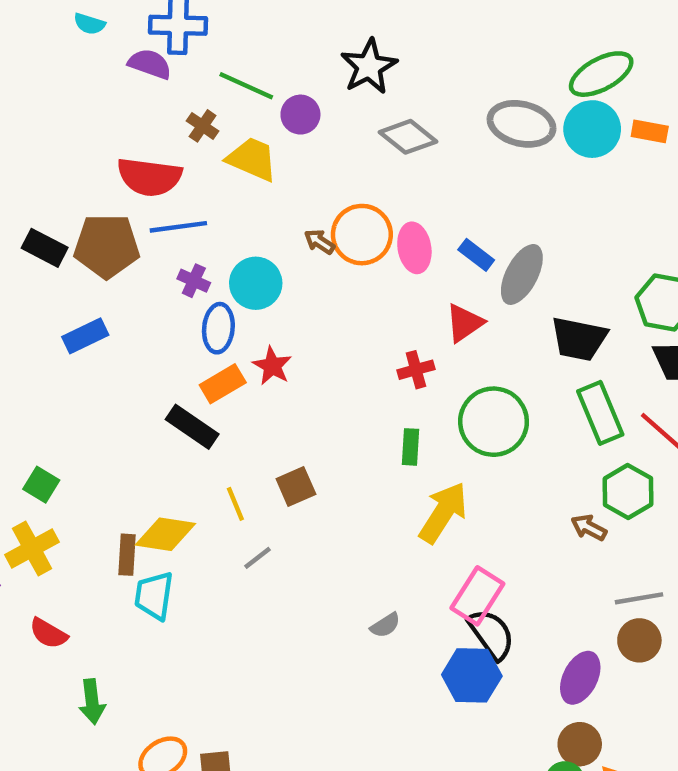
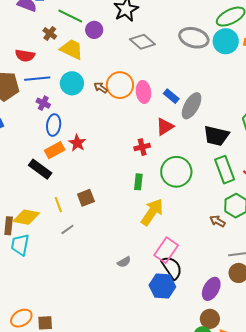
red semicircle: (149, 177) -> (25, 56), size x0.7
cyan circle: (256, 283) -> (72, 83), moved

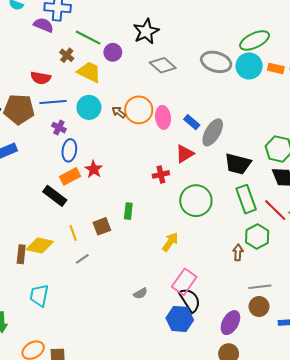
green rectangle: (138, 182) -> (128, 211), moved
yellow arrow: (152, 212) -> (170, 242), size x0.7
brown arrow: (218, 221) -> (238, 252), turned 63
cyan trapezoid: (20, 245) -> (39, 295), moved

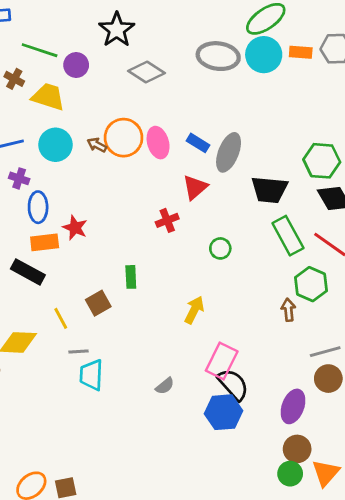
orange rectangle: (70, 176) -> (45, 242), turned 30
green circle: (196, 201) -> (220, 248), size x0.5
gray line: (82, 259) -> (78, 351), turned 40
cyan trapezoid: (39, 295) -> (91, 375), moved

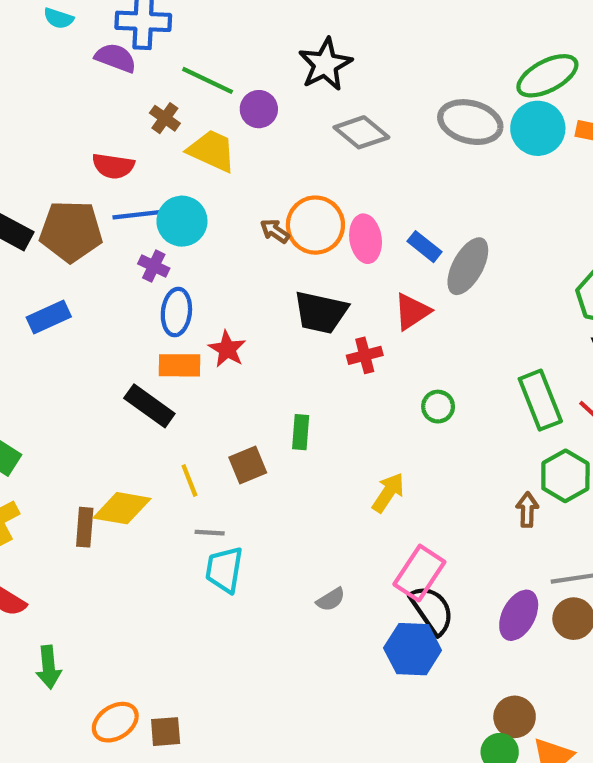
cyan circle: (56, 145) -> (182, 221), moved
black trapezoid: (269, 190) -> (321, 312), moved
purple ellipse: (293, 406) -> (519, 615), moved

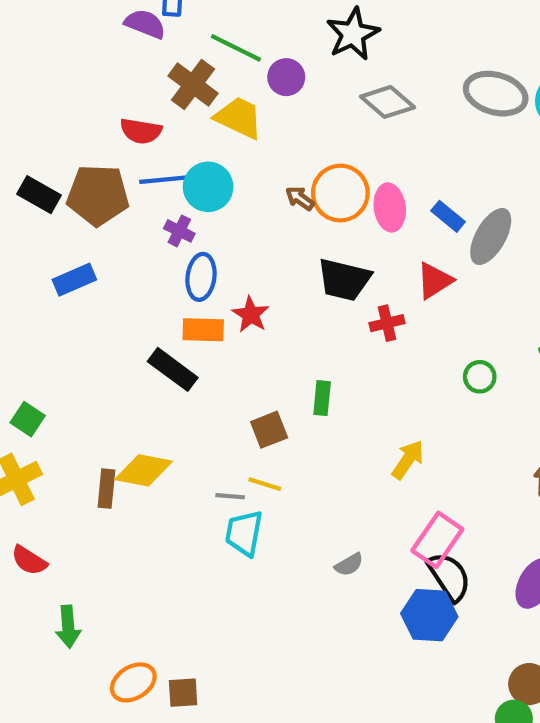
brown cross: (165, 118) -> (193, 85), size x1.6
green circle: (438, 407) -> (480, 377), moved
yellow line: (189, 480) -> (265, 484), moved, turned -52

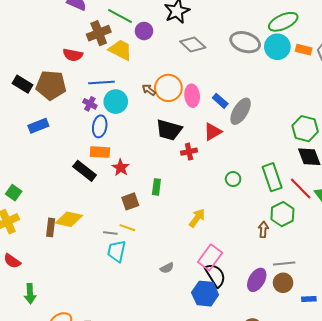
brown cross: (193, 85) -> (99, 33), turned 30
blue line: (167, 179) -> (101, 83), moved
cyan circle: (208, 187) -> (116, 102), moved
red star: (251, 315) -> (121, 168), moved

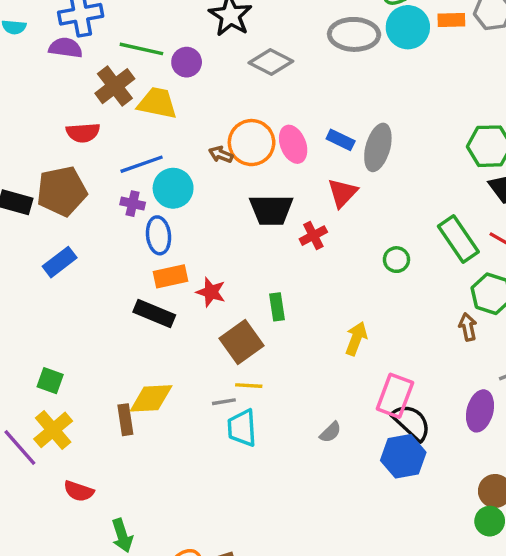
brown square: (130, 201) -> (242, 342), size x1.4

